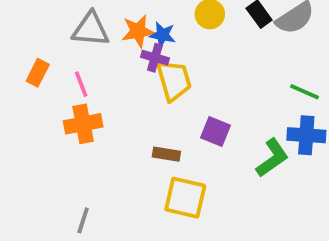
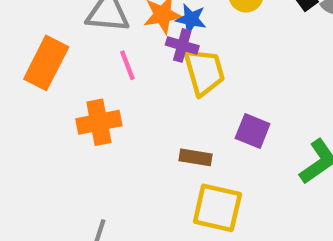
orange rectangle: (38, 73) -> (46, 63), size x1.6
pink line: (81, 84) -> (127, 65), moved

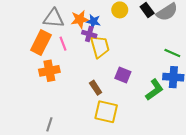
orange rectangle: (46, 63) -> (41, 42), moved
brown rectangle: (195, 157) -> (96, 88), turned 48

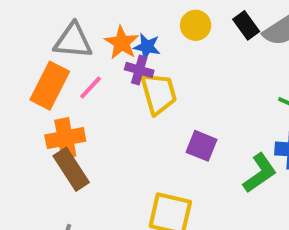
orange star: (80, 19) -> (122, 43), turned -30
pink line: (63, 44) -> (91, 88), turned 64
brown rectangle: (96, 88) -> (71, 169), moved, size x1.5

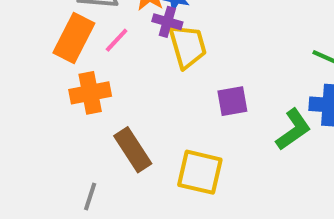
purple square: (201, 146) -> (232, 101), turned -32
brown rectangle: (71, 169) -> (133, 150), moved

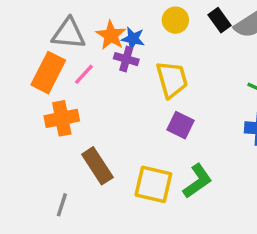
yellow trapezoid: (188, 46) -> (172, 79), moved
purple square: (232, 101) -> (180, 125), turned 36
green L-shape: (293, 129) -> (197, 181), moved

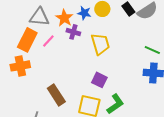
blue star: (133, 39) -> (84, 13), moved
orange cross: (62, 118) -> (20, 66), moved
purple square: (180, 125) -> (99, 80), moved

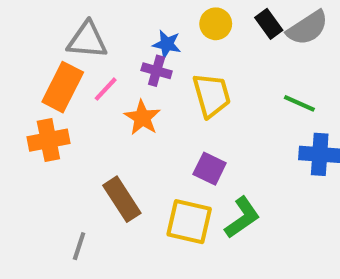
blue star: (84, 13) -> (167, 44), moved
orange star: (64, 18) -> (142, 118), moved
green line: (152, 50) -> (299, 103), moved

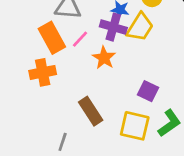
purple cross: (157, 71) -> (113, 27), size x1.4
orange rectangle: (63, 87) -> (52, 38), turned -56
yellow trapezoid: (212, 95) -> (140, 27), moved, turned 48

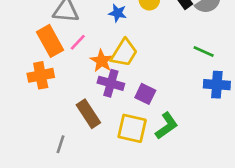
purple cross: (113, 27) -> (111, 83), moved
yellow trapezoid: (140, 27) -> (124, 53), moved

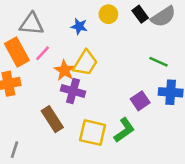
purple square: (145, 94) -> (140, 101), moved, turned 30
gray line: (61, 144) -> (14, 150), moved

